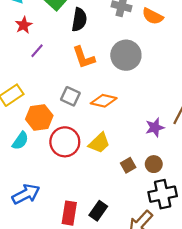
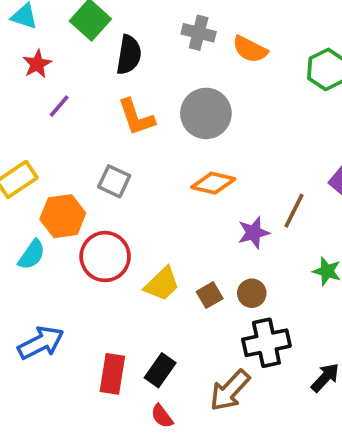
orange diamond: (104, 101) -> (213, 183), moved
yellow trapezoid: (99, 143) -> (162, 284), moved

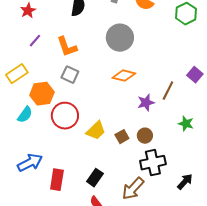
purple line: (59, 106) -> (35, 41), moved
orange L-shape: (136, 117) -> (67, 47), moved
red rectangle: (112, 374) -> (57, 180), moved

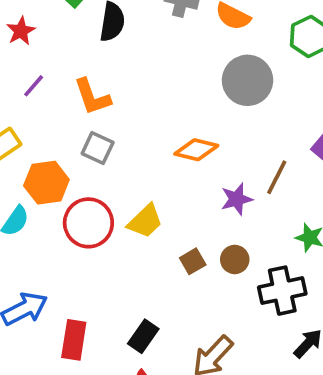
gray circle: (120, 38) -> (248, 80), moved
yellow trapezoid: (96, 131) -> (145, 221), moved
black cross: (153, 163) -> (282, 291), moved

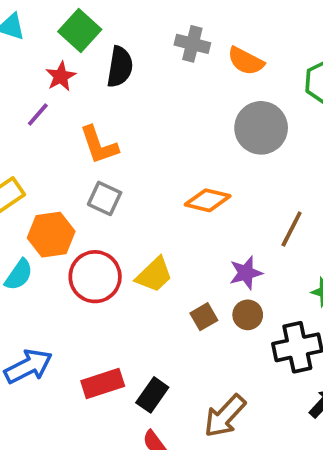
red star: (21, 31) -> (61, 76), moved
purple line: (34, 86) -> (38, 114), moved
purple star: (237, 199) -> (246, 273), moved
red rectangle: (74, 340) -> (103, 384), moved, turned 63

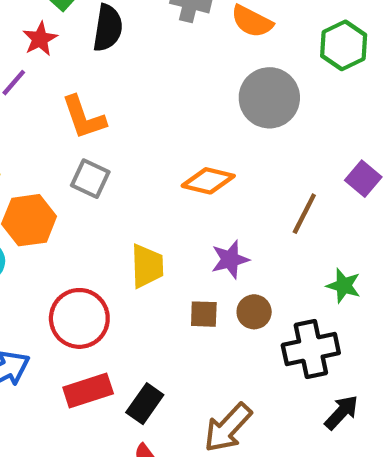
purple star: (246, 273) -> (230, 259), moved
yellow trapezoid: (154, 275) -> (147, 266), turned -48
red circle: (95, 277) -> (79, 318), moved
brown square: (204, 317) -> (204, 314), turned 32

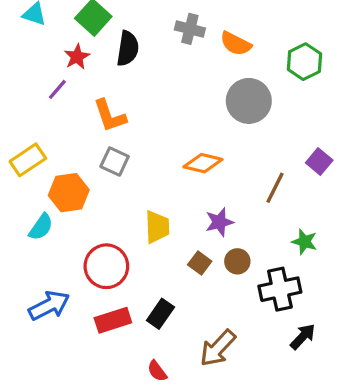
brown square: (204, 314) -> (200, 263), turned 35
black rectangle: (145, 404) -> (160, 314), moved

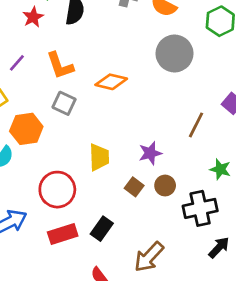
purple line: (57, 89) -> (17, 63), moved
orange diamond: (203, 163) -> (111, 82), moved

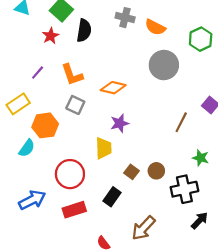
purple star: (150, 153) -> (120, 123), moved
black rectangle: (102, 229) -> (112, 197), moved

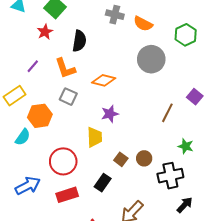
black semicircle: (84, 30) -> (79, 41), moved

